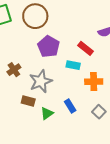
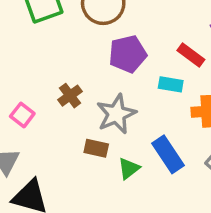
purple pentagon: (49, 46) -> (128, 54), turned 30
blue rectangle: (70, 106) -> (168, 154), size x1.5

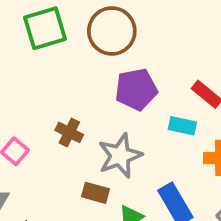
brown cross: (70, 96) -> (69, 132), turned -30

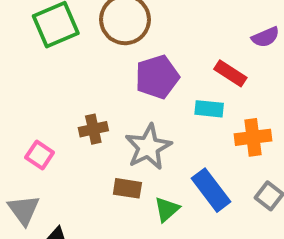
brown cross: (69, 132) -> (93, 129), turned -32

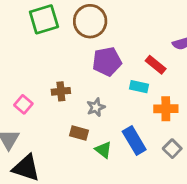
gray star: (148, 147) -> (96, 107), size x0.6
green triangle: (167, 209) -> (103, 150), turned -48

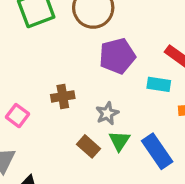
brown rectangle: (79, 133) -> (88, 146), turned 30
green triangle: (103, 150) -> (119, 141), moved, turned 30

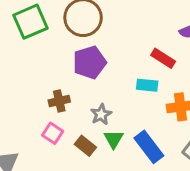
purple pentagon: (117, 56) -> (89, 62), moved
pink square: (18, 116) -> (53, 133), moved

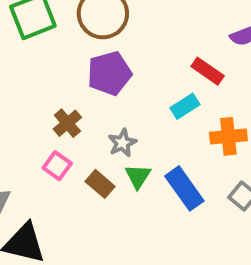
cyan rectangle: (147, 85) -> (185, 106), turned -40
brown cross: (59, 101) -> (67, 123), turned -30

